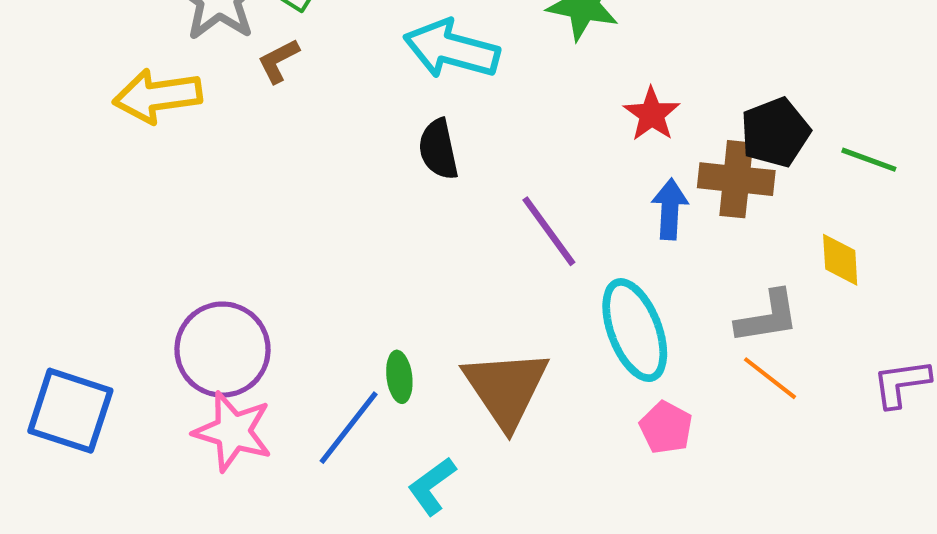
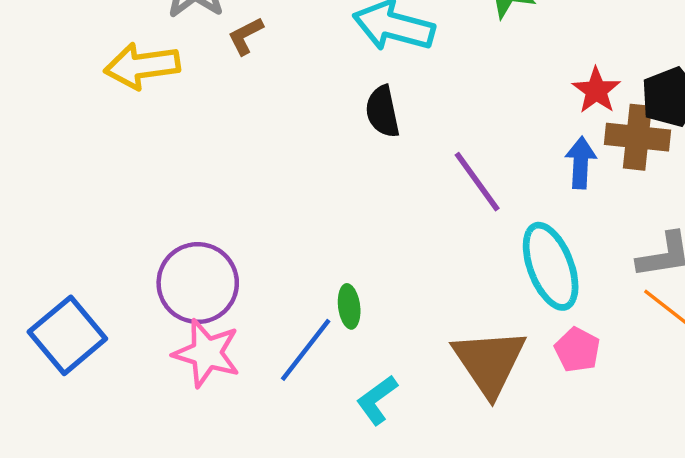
red star: (652, 114) -> (596, 90), moved
brown triangle: (506, 389) -> (489, 362), moved
blue square: (70, 411) -> (67, 335), turned 32

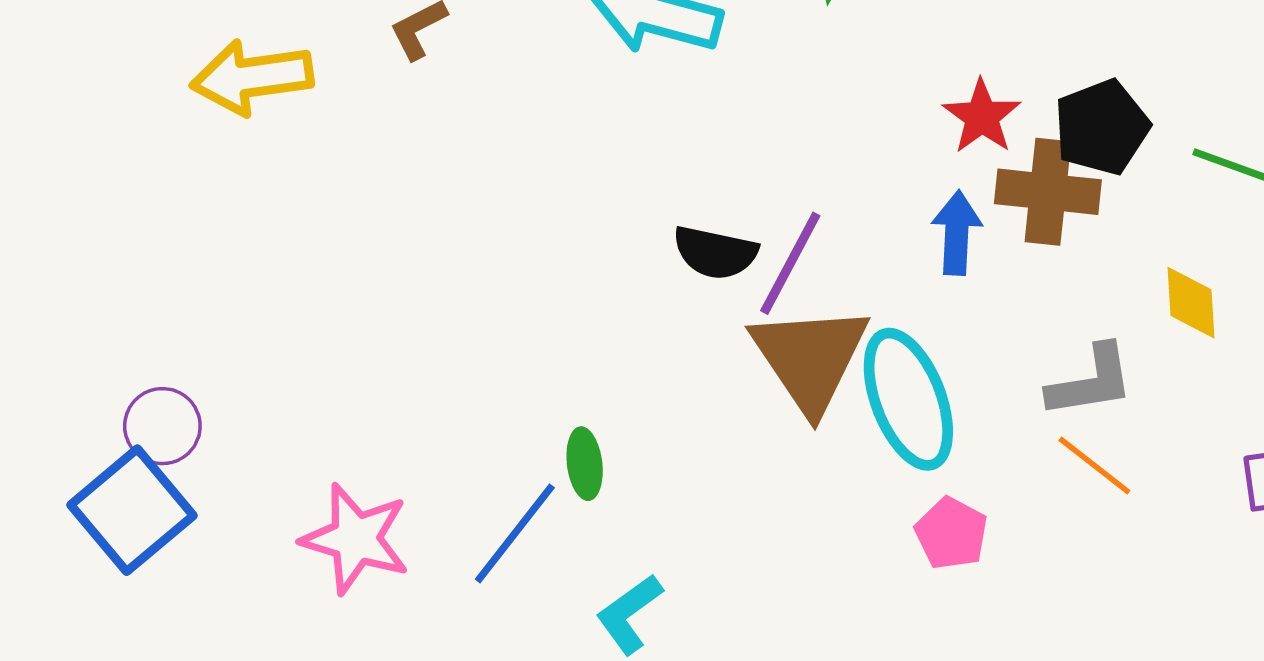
black semicircle: (383, 112) -> (715, 253), moved, turned -66
purple line: (477, 182) -> (790, 263), turned 64
purple circle: (198, 283) -> (162, 426), moved, size x0.6
brown triangle: (489, 362) -> (810, 358), moved

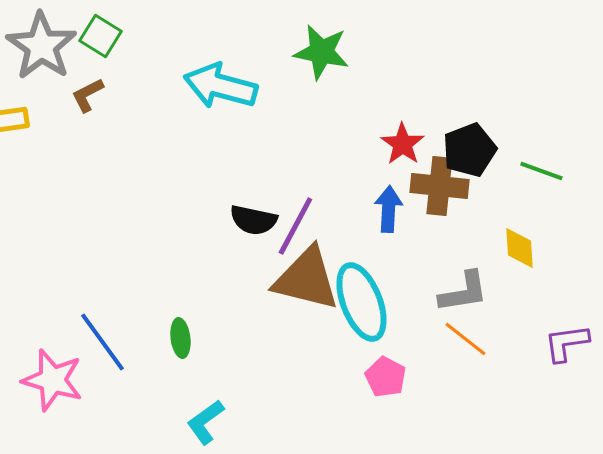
brown triangle: (810, 358) -> (306, 279), turned -42
blue line: (515, 533) -> (102, 342), moved, turned -74

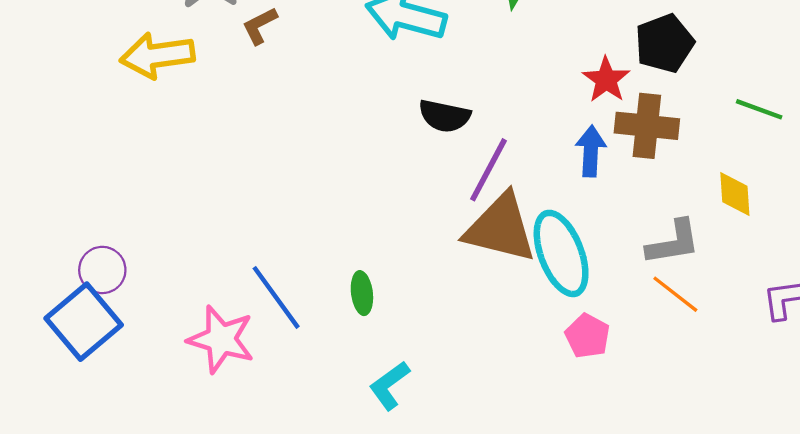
black pentagon: (469, 150) -> (664, 43), moved
black semicircle: (253, 220) -> (444, 116), moved

